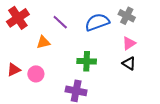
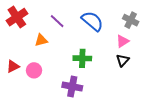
gray cross: (127, 16) -> (131, 20), moved
blue semicircle: (97, 22) -> (92, 21), turned 60
black triangle: (129, 63) -> (123, 60), turned 40

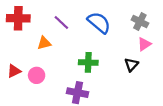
red cross: (17, 17) -> (18, 18), turned 35
pink triangle: (123, 41) -> (144, 44), moved

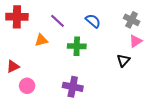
blue semicircle: (99, 23) -> (93, 21), size x0.7
green cross: (88, 62) -> (77, 46), moved
pink circle: (37, 75) -> (27, 86), moved

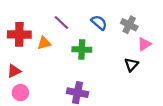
red cross: (17, 17) -> (19, 34), moved
gray cross: (132, 20) -> (129, 25), moved
pink circle: (27, 86) -> (20, 93), moved

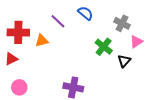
blue semicircle: (99, 23) -> (85, 13), moved
green cross: (82, 50) -> (104, 47), moved, turned 36
red triangle: (14, 71) -> (11, 59), moved

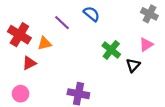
gray cross: (122, 23) -> (149, 14), moved
red cross: (18, 32) -> (19, 35), turned 30
red triangle: (11, 59) -> (29, 63), moved

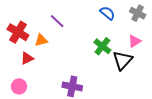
blue semicircle: (92, 14) -> (107, 13), moved
black triangle: (133, 65) -> (123, 60), size x1.5

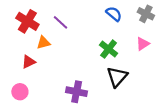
red cross: (18, 32) -> (27, 21), moved
black triangle: (123, 60) -> (117, 77), moved

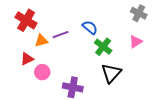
blue semicircle: (114, 14) -> (90, 27), moved
purple line: (61, 22) -> (61, 35), moved, turned -63
pink circle: (20, 92) -> (42, 72), moved

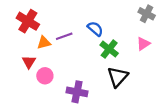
red triangle: (27, 59) -> (29, 62), turned -32

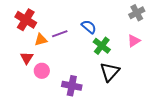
gray cross: (147, 14) -> (137, 13), turned 35

